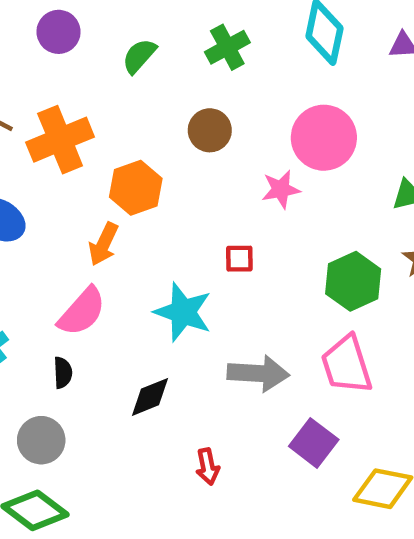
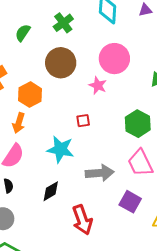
brown circle: (210, 130) -> (61, 63), size x1.5
pink star: (281, 189) -> (98, 86), turned -30
red arrow: (208, 467) -> (82, 220), size x1.8

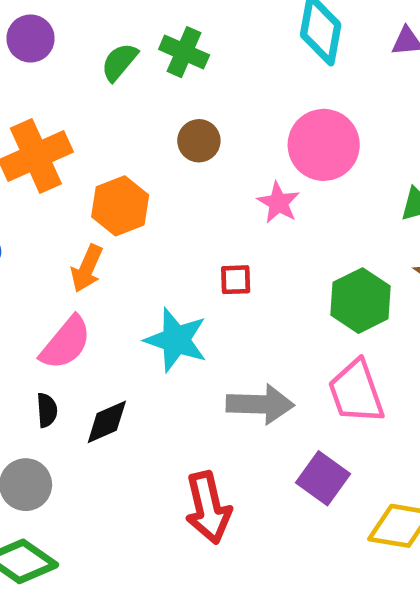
green cross: (63, 23) -> (184, 52), moved, turned -36
brown circle: (61, 63) -> (199, 141), size x0.6
black diamond: (51, 191) -> (107, 422), moved

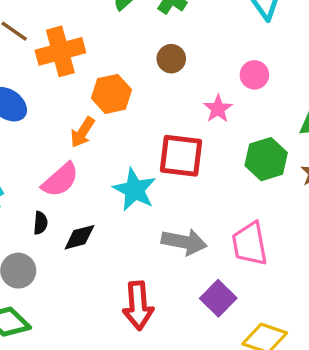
pink circle: (324, 145) -> (254, 75), size x0.6
red square: (236, 280) -> (181, 156), size x2.0
green hexagon: (360, 301) -> (266, 159), moved

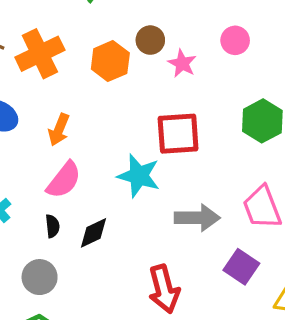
orange hexagon: (111, 94) -> (110, 61), moved
pink star: (218, 109) -> (182, 63), moved
orange arrow: (82, 132) -> (59, 130), moved

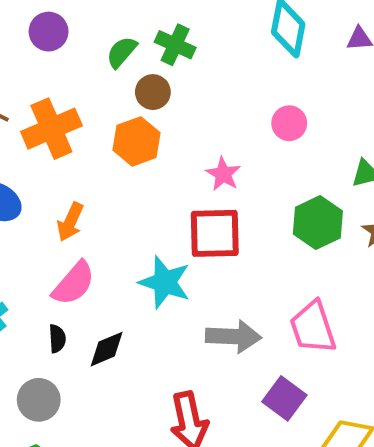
brown circle: (150, 40) -> (153, 92), moved
pink star: (182, 63) -> (223, 174), moved

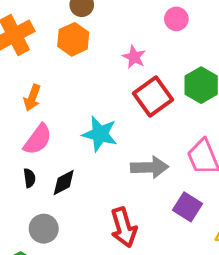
red square: (215, 233) -> (153, 96), moved, turned -30
gray circle: (39, 400) -> (44, 229), moved

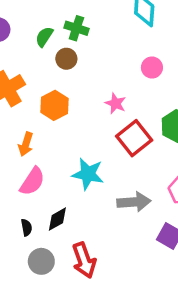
orange hexagon: (73, 39) -> (54, 105), moved
black semicircle: (29, 178) -> (26, 227), moved
red arrow: (124, 227) -> (84, 260), moved

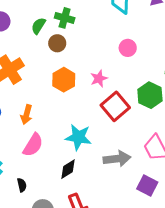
pink star: (116, 103) -> (99, 78), turned 30
orange hexagon: (54, 105) -> (64, 80), moved
black diamond: (57, 219) -> (68, 169), moved
black semicircle: (26, 227) -> (22, 185), moved

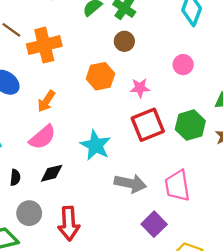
brown circle: (57, 43) -> (124, 41), moved
black diamond: (68, 169) -> (52, 173), moved

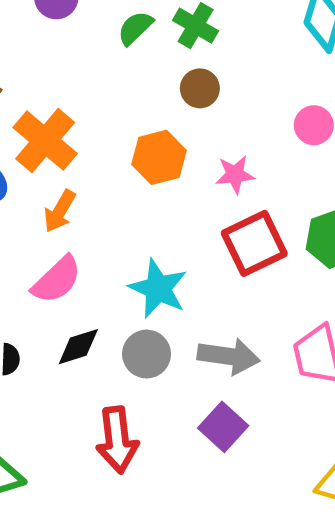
orange cross: (44, 45) -> (45, 141), moved, turned -32
gray circle: (29, 213) -> (147, 354), moved
purple square: (154, 224) -> (223, 427), moved

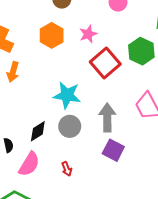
pink semicircle: (57, 280) -> (29, 164), moved
gray arrow: (229, 356) -> (107, 117), turned -84
red arrow: (117, 440) -> (67, 169), size x0.5

